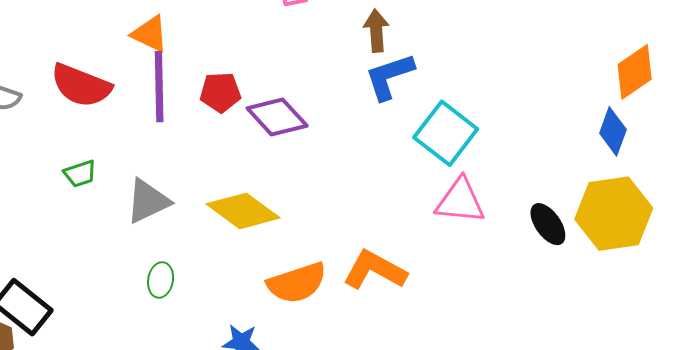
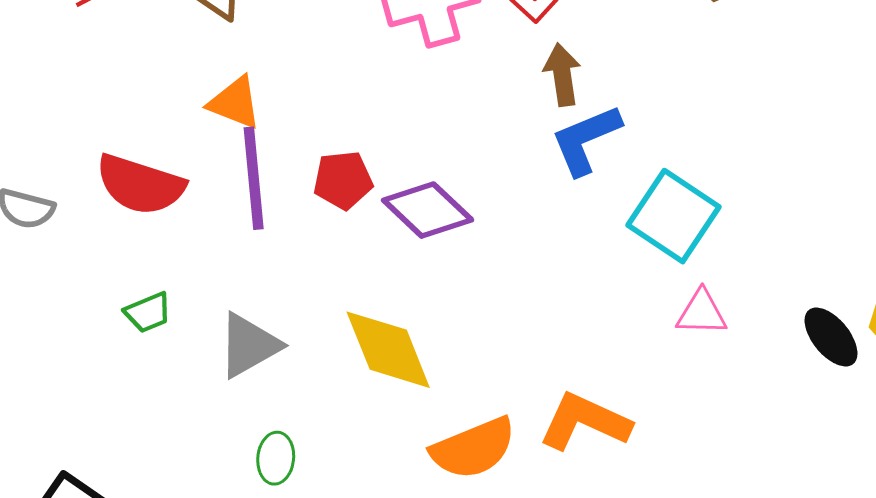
pink triangle: (460, 201) -> (702, 313), size x0.7
yellow diamond: (243, 211) -> (388, 350), turned 36

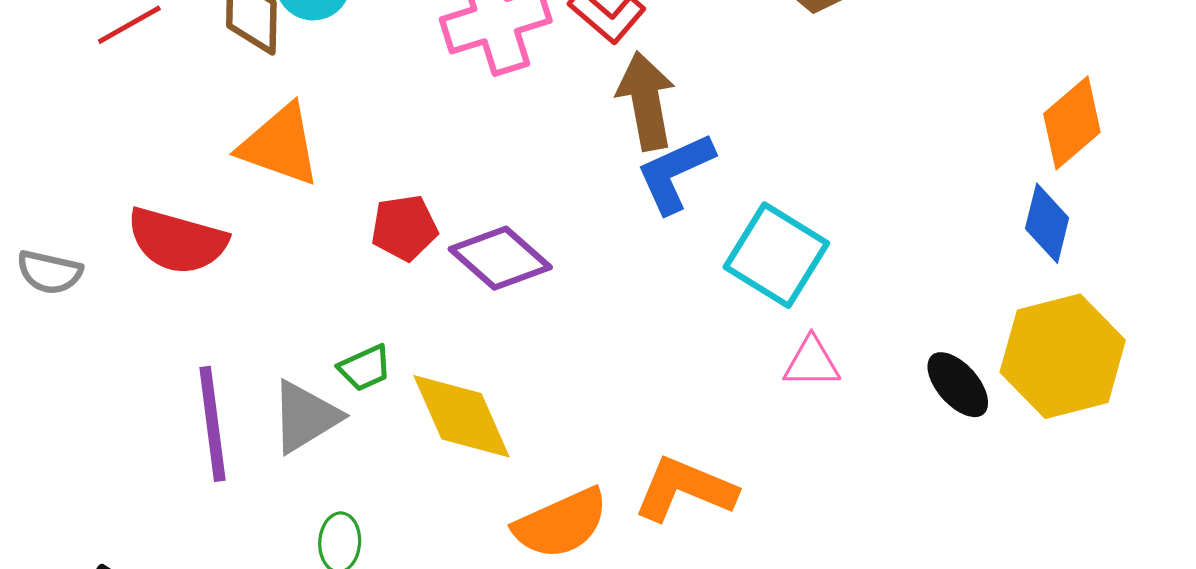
brown arrow: (562, 75) -> (646, 101), size x1.4
orange triangle: (235, 103) -> (280, 145), size x1.4
purple line: (254, 178) -> (212, 424), moved
green trapezoid: (148, 312) -> (365, 368), moved

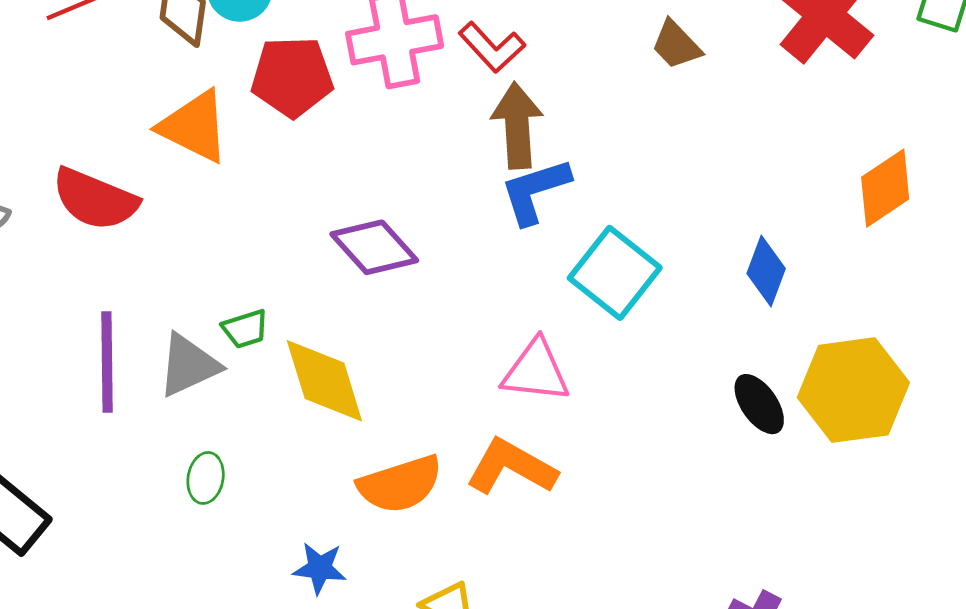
blue diamond: (1047, 223) -> (766, 271), moved
red pentagon: (404, 228) -> (292, 77), moved, size x1.4
pink triangle: (812, 362) -> (536, 371), moved, size x1.4

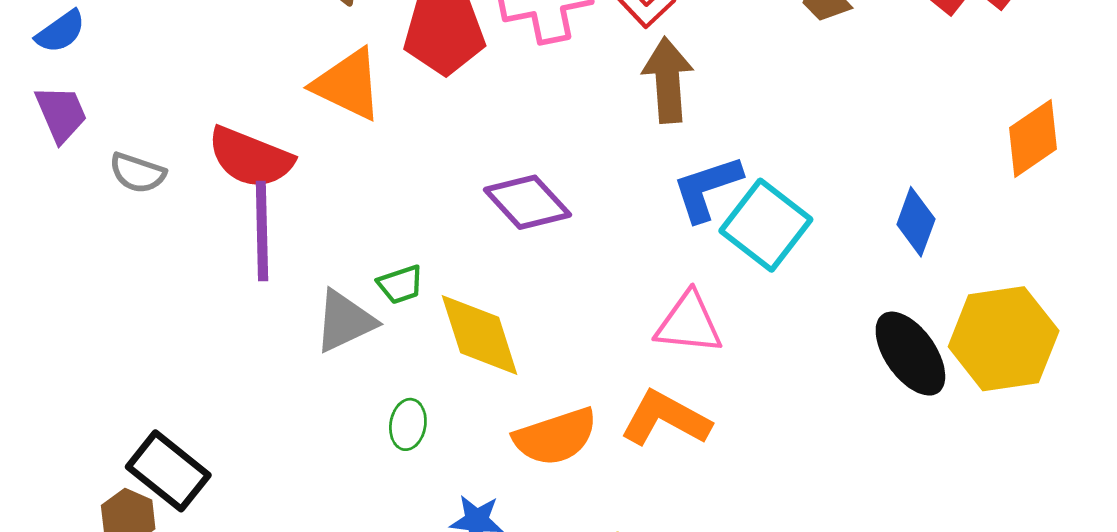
blue L-shape: (535, 191) -> (707, 188), moved
purple line: (107, 362) -> (262, 231), moved
black ellipse: (759, 404) -> (910, 354), size x1.4
green ellipse: (206, 478) -> (408, 424), moved

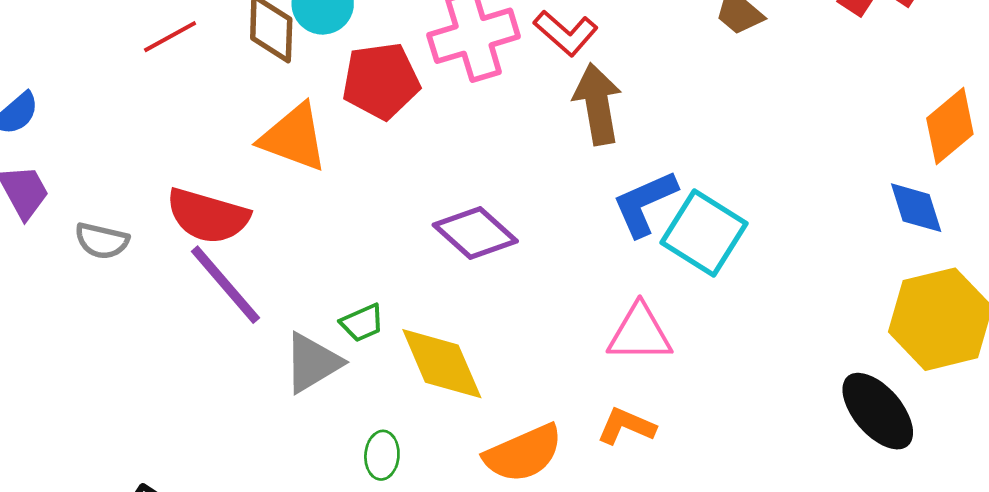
blue diamond: (916, 222) -> (916, 208), moved, turned -32
purple line: (262, 231) -> (225, 285), turned -34
black ellipse: (910, 354) -> (878, 411), moved
orange L-shape: (666, 419) -> (626, 426), size x0.7

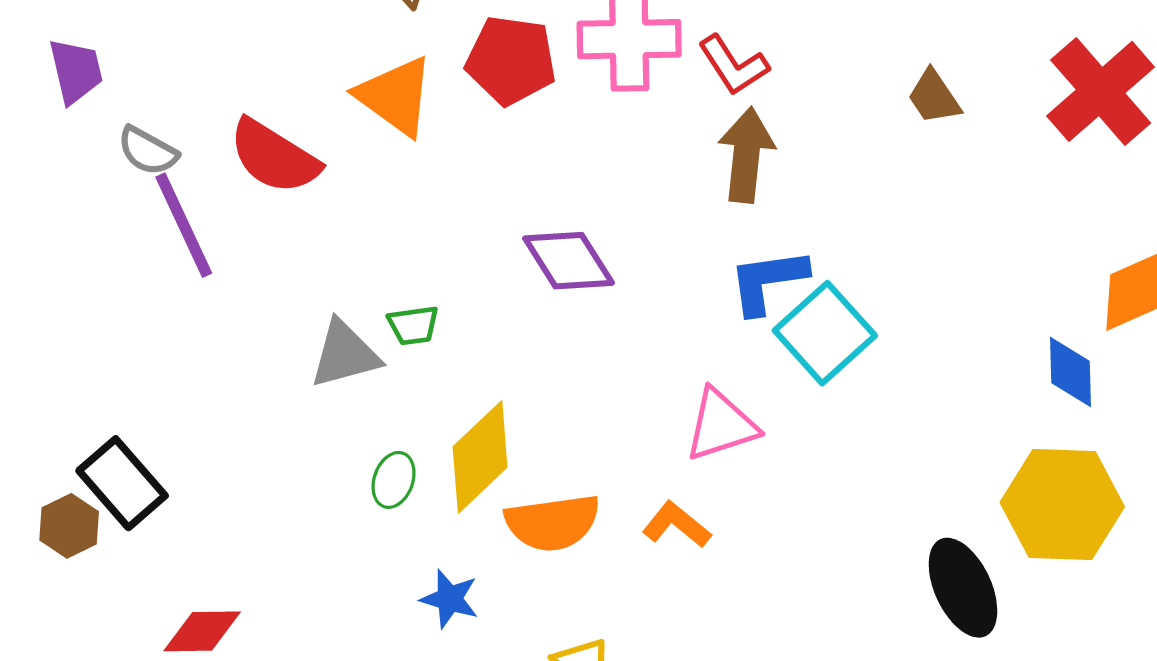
purple line: (225, 285) -> (184, 225), moved
pink triangle: (640, 333) -> (721, 425), turned -34
yellow diamond: (442, 364) -> (480, 457), moved, turned 54

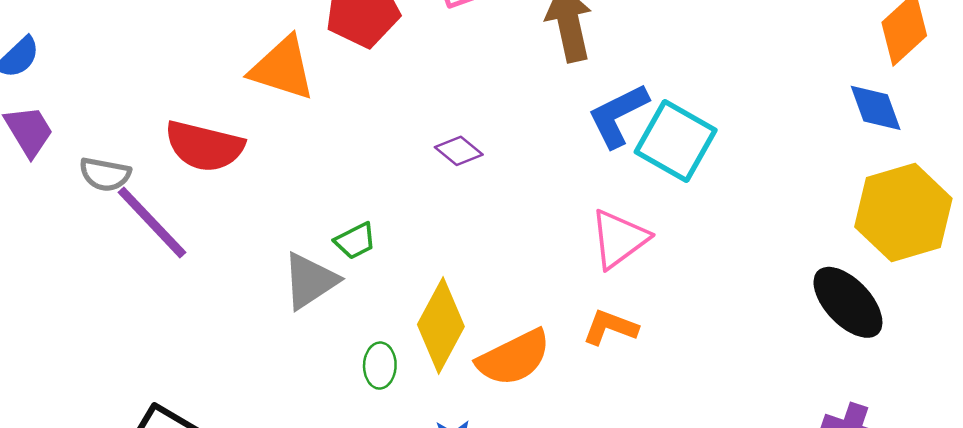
purple diamond: (569, 261) -> (459, 151), size x0.6

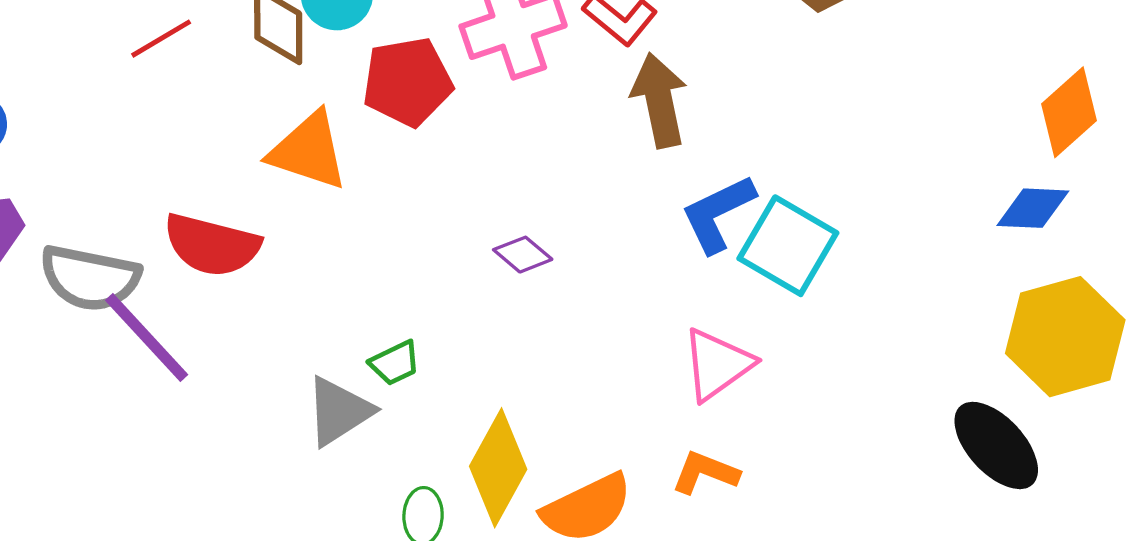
blue diamond: (876, 108) -> (1033, 208), turned -68
gray semicircle: (105, 174) -> (90, 278), size x1.6

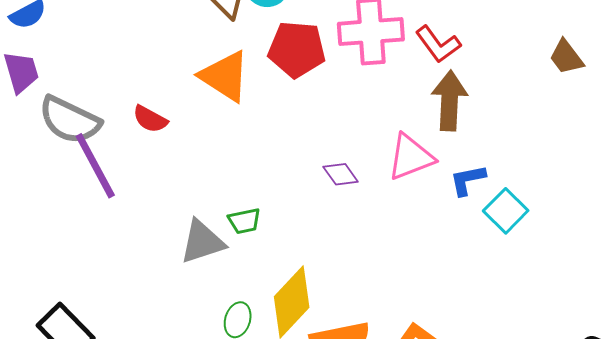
blue L-shape: (718, 214) -> (468, 180), size x0.7
red semicircle: (212, 245) -> (150, 119), size x0.6
cyan square: (788, 246) -> (506, 211), size x0.7
pink triangle: (717, 364) -> (411, 157), moved

